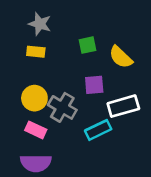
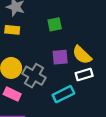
yellow semicircle: (121, 57) -> (82, 55), moved
white rectangle: (123, 106) -> (84, 75), size x0.7

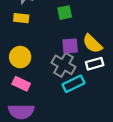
gray cross: (34, 76) -> (63, 65), moved

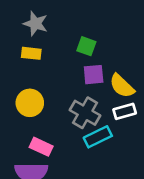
green square: (65, 13) -> (86, 46), turned 32
purple square: (70, 46) -> (94, 75), moved
pink rectangle: (21, 84) -> (41, 147), moved

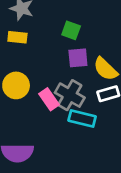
cyan rectangle: (98, 137) -> (82, 118), turned 40
pink rectangle: (41, 147) -> (49, 99), moved, turned 30

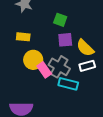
yellow rectangle: (17, 37) -> (23, 37), moved
yellow circle: (16, 85) -> (33, 60), moved

